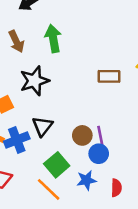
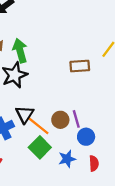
green arrow: (53, 39) -> (20, 51), moved
blue circle: (99, 154) -> (86, 137), moved
orange line: (49, 189) -> (38, 126), moved

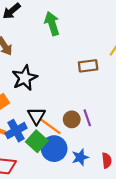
green arrow: (20, 51) -> (52, 24), moved
blue circle: (86, 137) -> (54, 149), moved, size x1.5
green square: (40, 147) -> (37, 141), moved

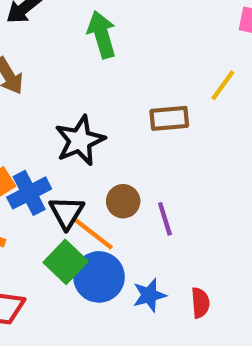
black star: (25, 78) -> (80, 140), moved
brown circle: (72, 119) -> (123, 201), moved
blue cross: (16, 131) -> (29, 193), moved

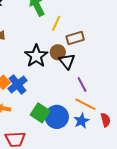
yellow line: (223, 85) -> (56, 23), moved
brown circle: (123, 201) -> (58, 52), moved
black triangle: (67, 213) -> (67, 61), moved
orange line: (93, 234) -> (85, 104), moved

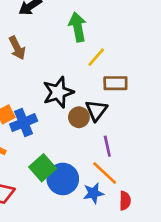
brown circle: (58, 52) -> (79, 117), moved

